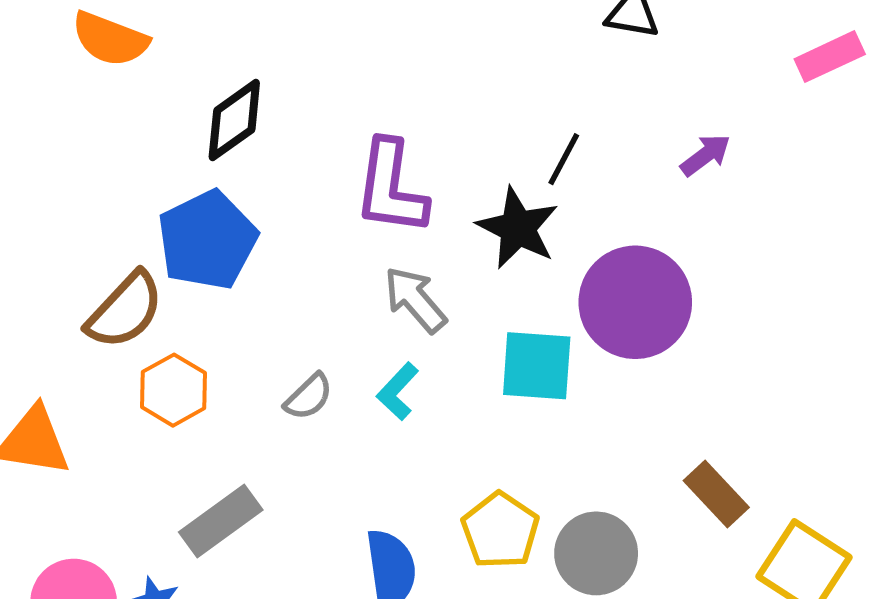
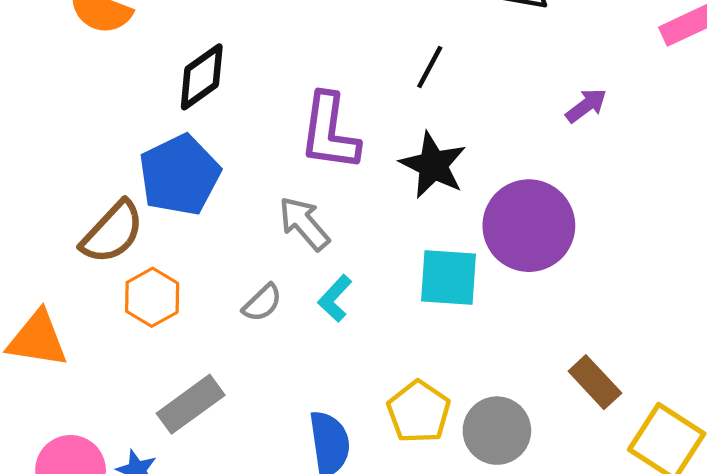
black line: (564, 159) -> (430, 67), moved
gray arrow: (415, 300) -> (304, 223), moved

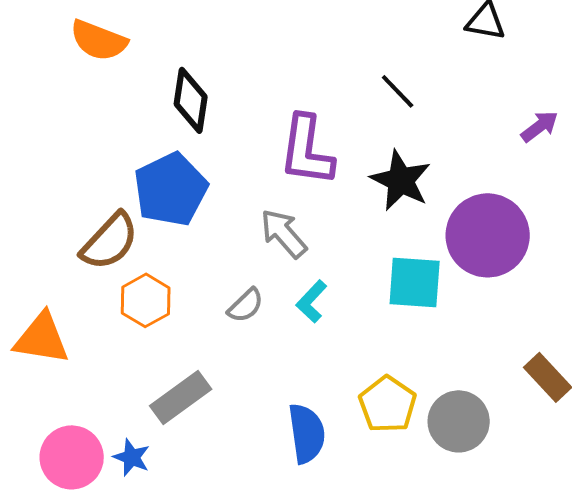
black line: (430, 67) -> (398, 91), turned -72
black diamond: (202, 77) -> (191, 100), turned -46

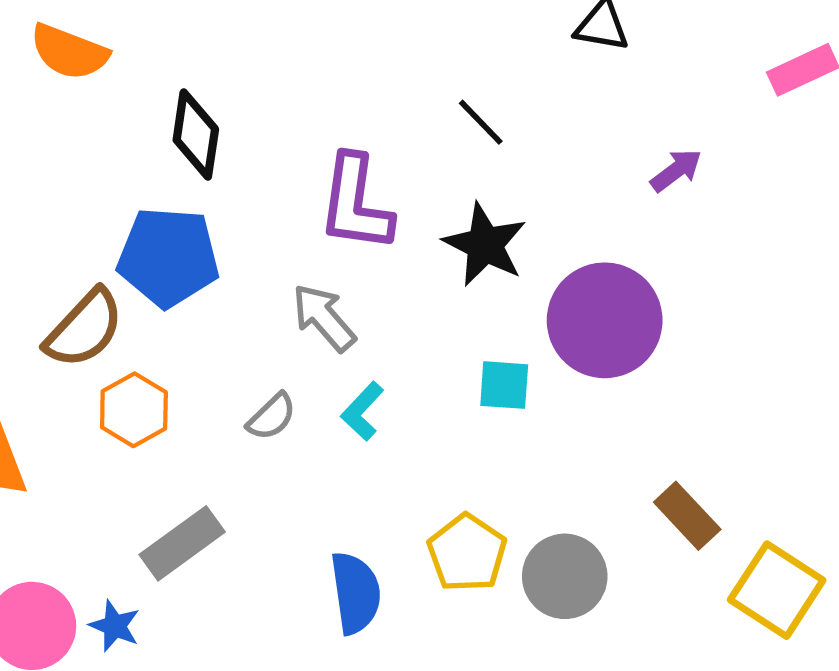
blue pentagon: (171, 189) -> (168, 257), turned 30
cyan square: (415, 282) -> (504, 385), size x0.7

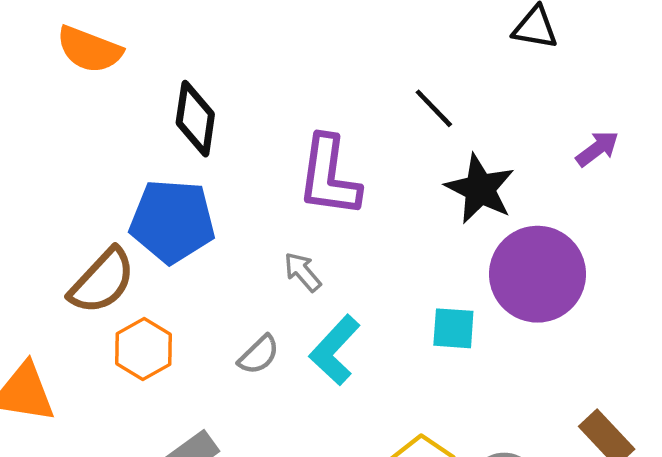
black star: (485, 245) -> (480, 189), moved
gray arrow: (324, 318) -> (302, 272), size x0.7
cyan L-shape: (362, 411) -> (335, 350), size x1.4

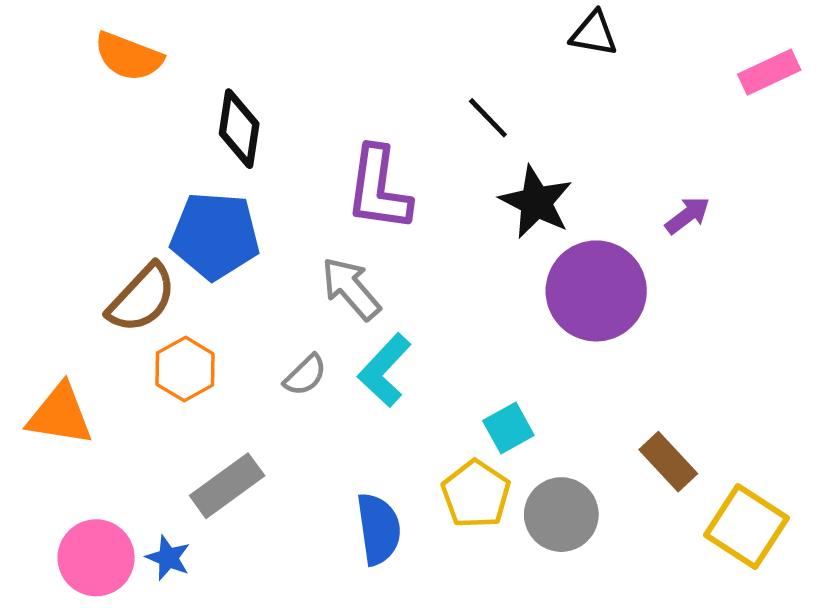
purple arrow: (597, 149) -> (688, 215), moved
gray arrow: (302, 272) -> (351, 289), size x1.5
cyan square: (453, 328) -> (508, 428), moved, turned -33

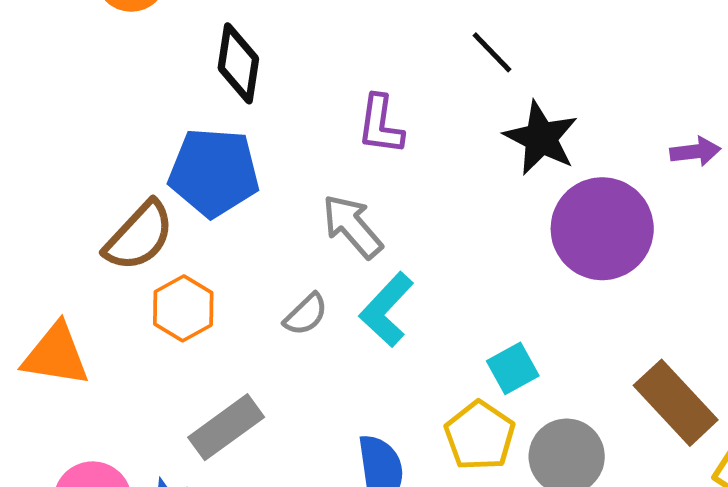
purple L-shape: (379, 189) -> (380, 125), size x0.7
purple arrow: (688, 215) -> (695, 152), turned 30
brown rectangle: (668, 462) -> (676, 403), size x1.4

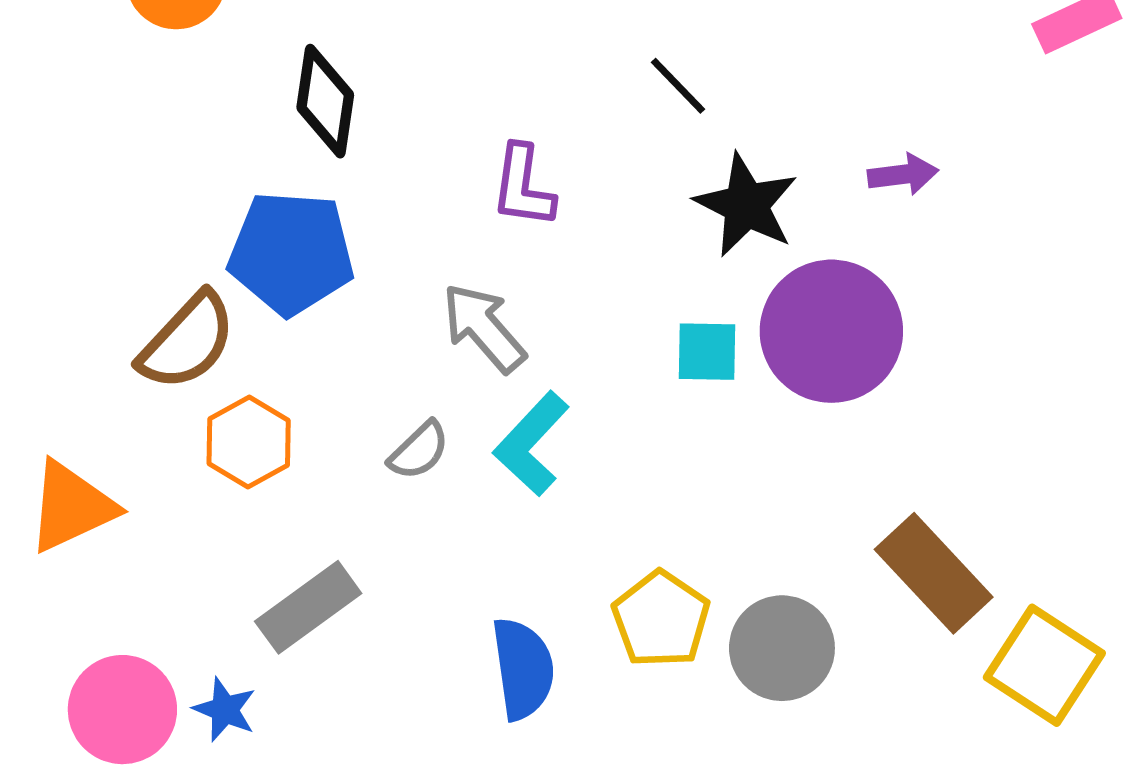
purple arrow: (695, 152) -> (903, 174), moved
orange triangle: (56, 355) -> (71, 507), turned -34
cyan square: (513, 368) -> (707, 352), moved, turned 30

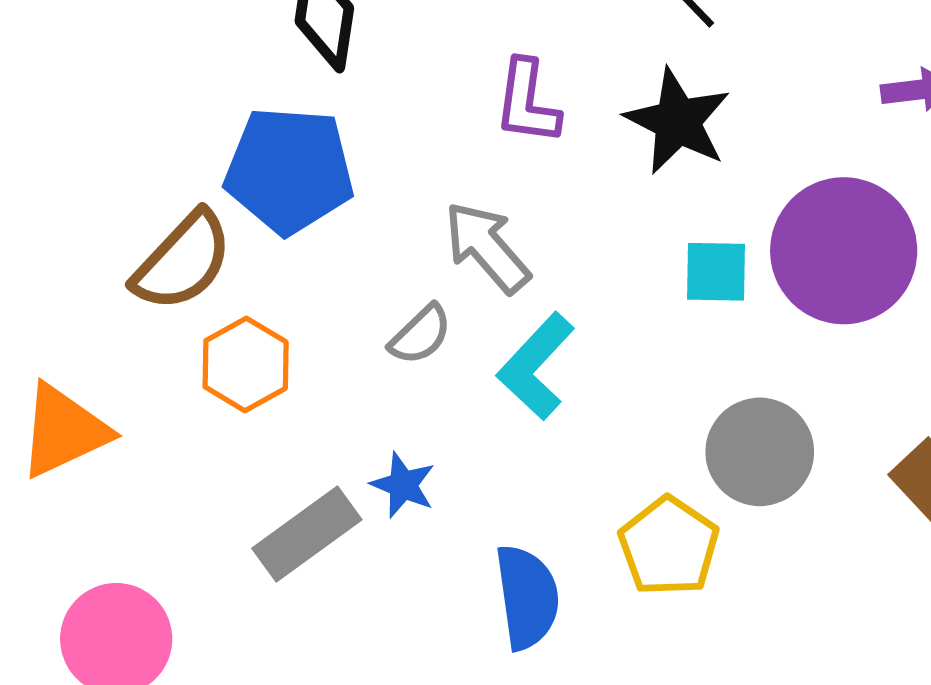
black star: (746, 205) -> (678, 121), moved
gray semicircle: (419, 451) -> (420, 335), moved
gray circle: (782, 648) -> (760, 452), moved
blue star: (225, 710) -> (403, 485), moved

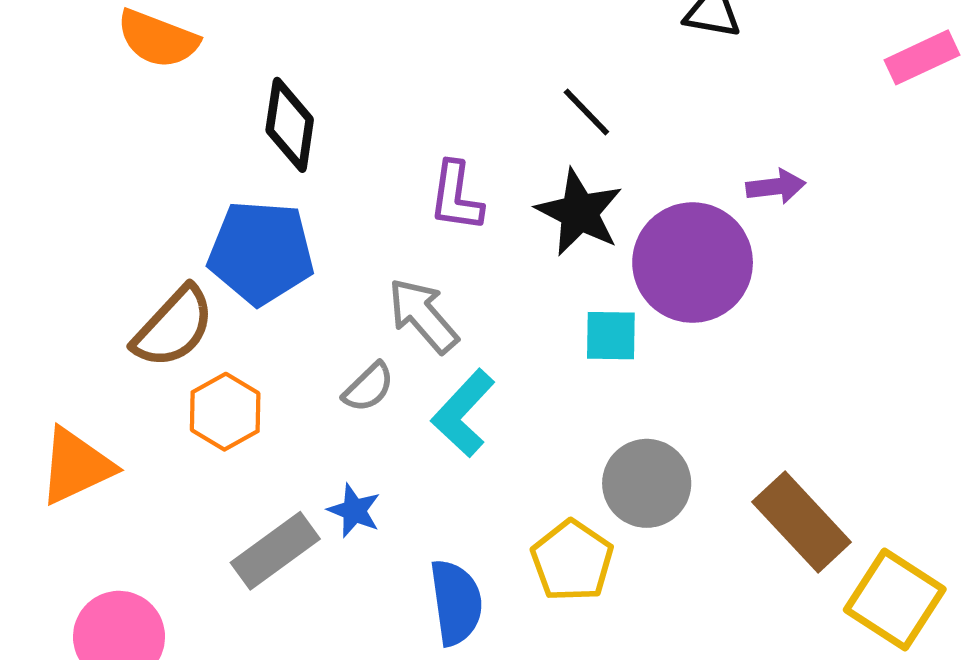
purple circle: (844, 251) -> (693, 263), moved

